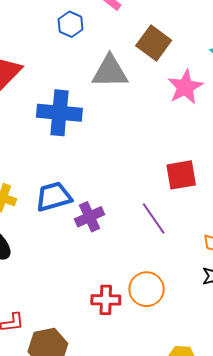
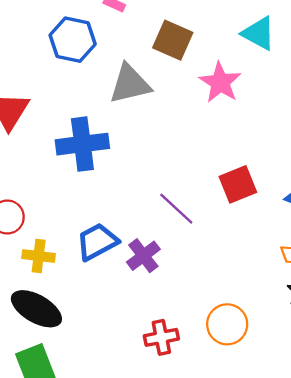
blue hexagon: (71, 24) -> (73, 40), size x1.5
purple line: (154, 218) -> (176, 209), moved
red cross: (106, 300) -> (161, 337), moved

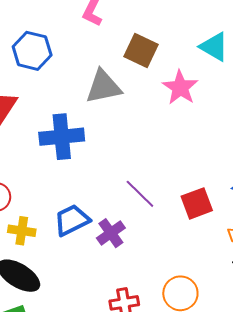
blue hexagon: (73, 40) -> (32, 51), moved
red square: (238, 184) -> (197, 203), moved

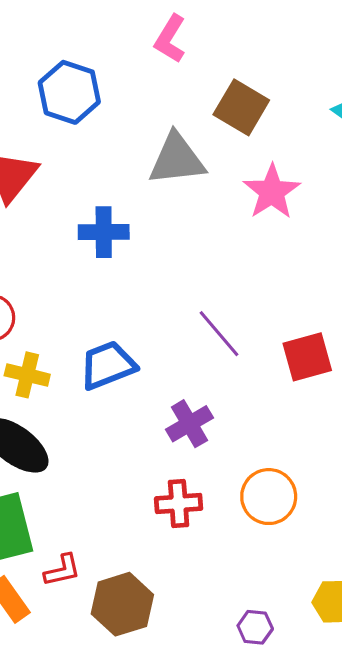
pink star: (180, 88) -> (272, 192), moved
blue cross: (62, 137) -> (104, 232), size x0.7
purple cross: (111, 233) -> (189, 424), moved

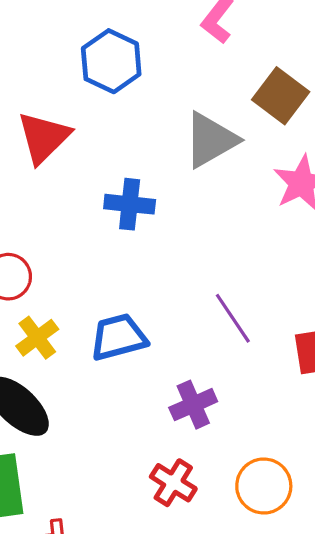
gray triangle: (177, 159) -> (211, 140), turned -30
yellow cross: (27, 375) -> (37, 338), turned 33
red cross: (179, 504) -> (173, 483), turned 30

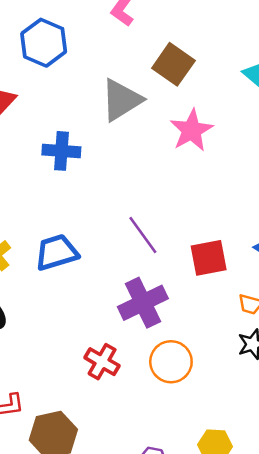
purple cross: (193, 405) -> (143, 303), moved, size x1.4

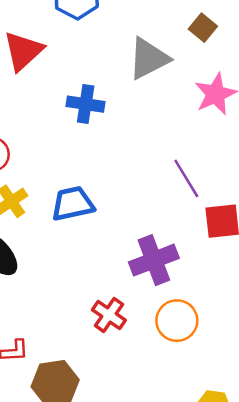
brown square: (173, 64) -> (203, 28), size x0.7
purple line: (143, 235) -> (186, 178), moved

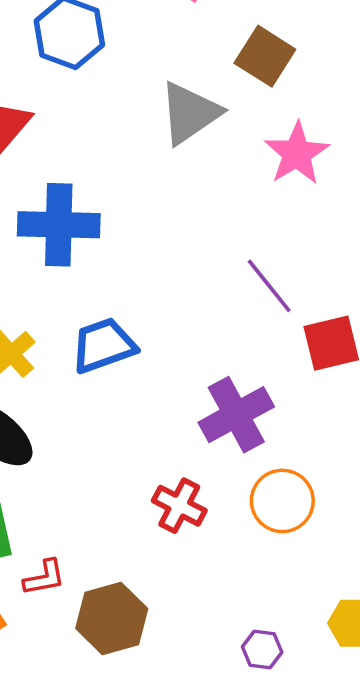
brown square: (203, 28) -> (265, 56), size x1.4
blue cross: (86, 104) -> (59, 225), moved, size x1.4

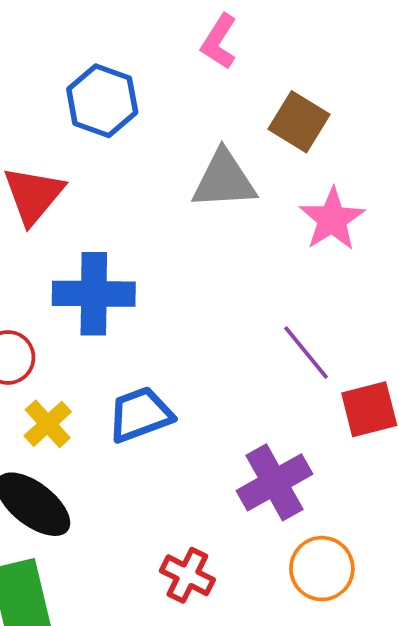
gray triangle: (190, 113) -> (224, 180), turned 32
red cross: (179, 506) -> (187, 575), moved

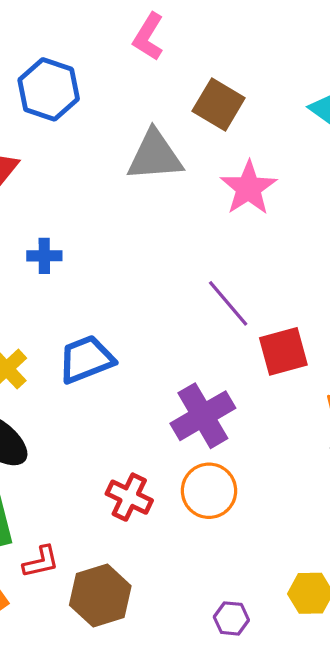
blue cross: (94, 294) -> (44, 256), size x0.5
orange circle: (322, 569) -> (209, 491), moved

